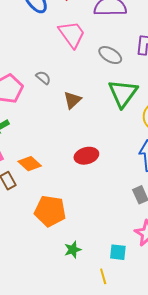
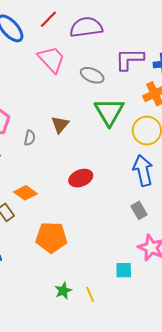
gray semicircle: (43, 78) -> (30, 138), moved, turned 70
green star: (73, 250) -> (63, 291), moved
yellow line: (103, 276) -> (90, 294), moved

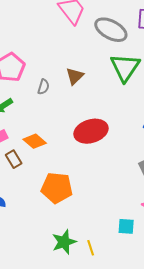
gray ellipse: (92, 75) -> (111, 30), size x1.4
red ellipse: (81, 178) -> (91, 131), size x1.4
green star: (63, 291) -> (64, 242), size x1.4

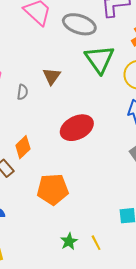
orange diamond: (35, 141) -> (23, 147), turned -75
green star: (64, 242) -> (69, 241), size x0.7

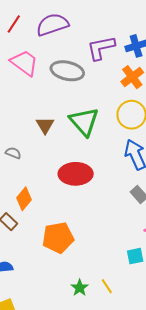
green triangle: (100, 59) -> (84, 122), moved
gray semicircle: (22, 92) -> (13, 153), moved, turned -70
red ellipse: (77, 128) -> (76, 174), turned 32

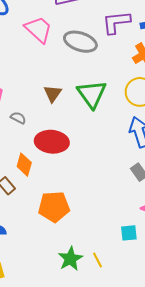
red ellipse: (76, 174) -> (52, 142), moved
orange diamond: (24, 199) -> (24, 165), turned -30
green star: (80, 288) -> (70, 259), size x1.4

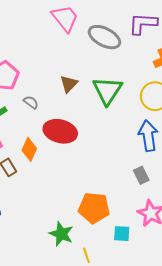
orange pentagon: (54, 207) -> (94, 208), moved
green star: (70, 259) -> (61, 234), moved, turned -30

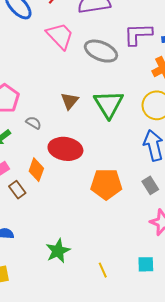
orange pentagon: (94, 208) -> (106, 184), moved
green star: (61, 234) -> (58, 251), moved, turned 30
cyan square: (122, 234) -> (146, 264), moved

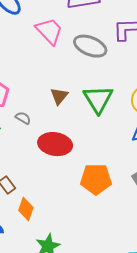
orange diamond: (36, 170) -> (26, 209), moved

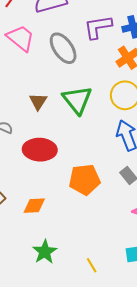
gray ellipse: (90, 46) -> (63, 48), turned 40
orange diamond: (26, 209) -> (34, 206), moved, turned 75

